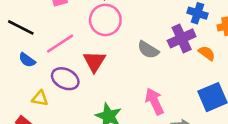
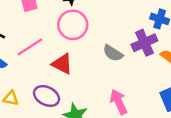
red triangle: (94, 61) -> (62, 64), turned -35
purple ellipse: (65, 79) -> (47, 96), moved

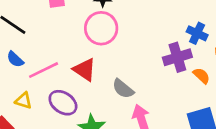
pink line: (30, 47) -> (44, 70), moved
gray semicircle: (113, 53) -> (123, 89), moved

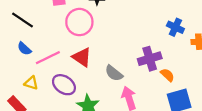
pink circle: (101, 28) -> (79, 22), moved
purple cross: (177, 57) -> (150, 59), moved
orange semicircle: (201, 76) -> (167, 75), moved

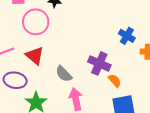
purple cross: (150, 59) -> (99, 63), turned 35
purple ellipse: (64, 85) -> (15, 80), turned -30

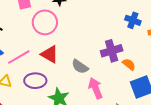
purple cross: (99, 63) -> (112, 51), turned -30

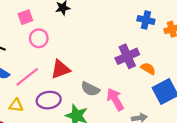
pink circle: (45, 22) -> (39, 38), moved, size x0.7
red triangle: (50, 54) -> (60, 69), turned -42
gray semicircle: (80, 67) -> (90, 89), moved

